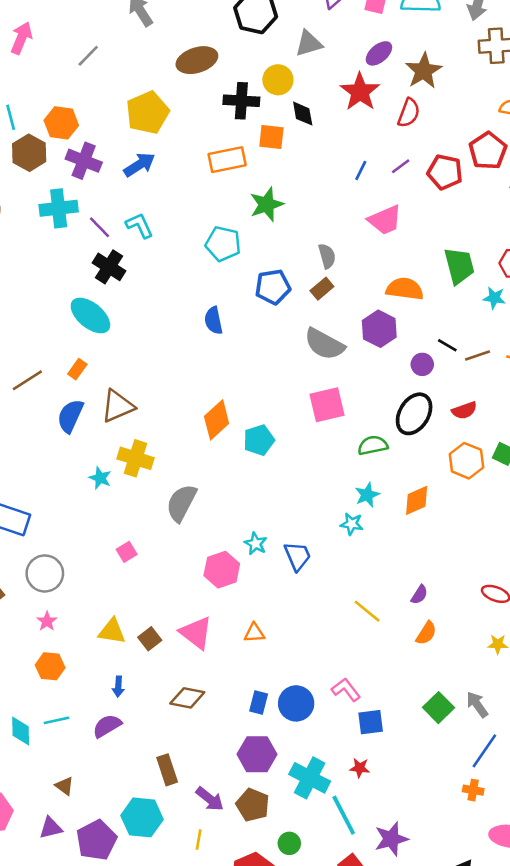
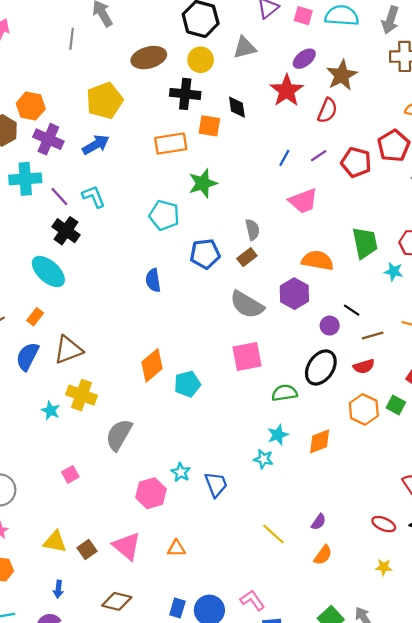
gray line: (88, 56) -> (72, 39), moved, turned -40
yellow circle: (278, 80) -> (201, 60), moved
brown line: (477, 356) -> (373, 335), moved

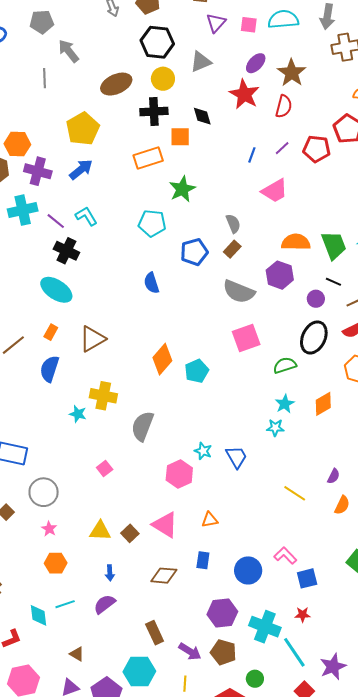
green trapezoid: (365, 243) -> (334, 245), moved
brown triangle: (68, 350) -> (92, 339), moved
blue rectangle: (177, 608) -> (203, 560), moved

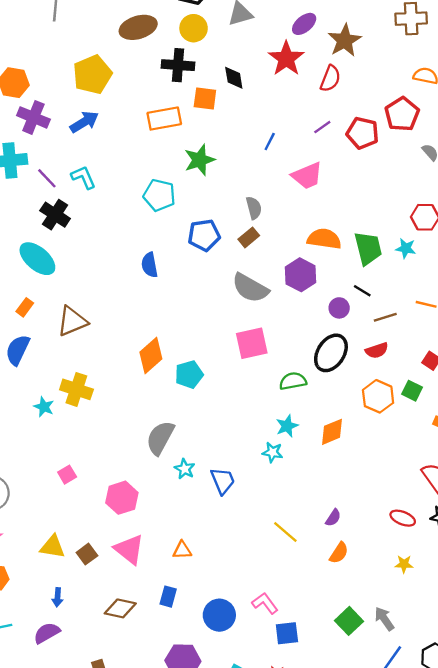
blue line: (252, 155) -> (270, 141), moved
gray semicircle: (142, 426) -> (160, 438), moved
pink hexagon: (179, 474) -> (122, 498), moved

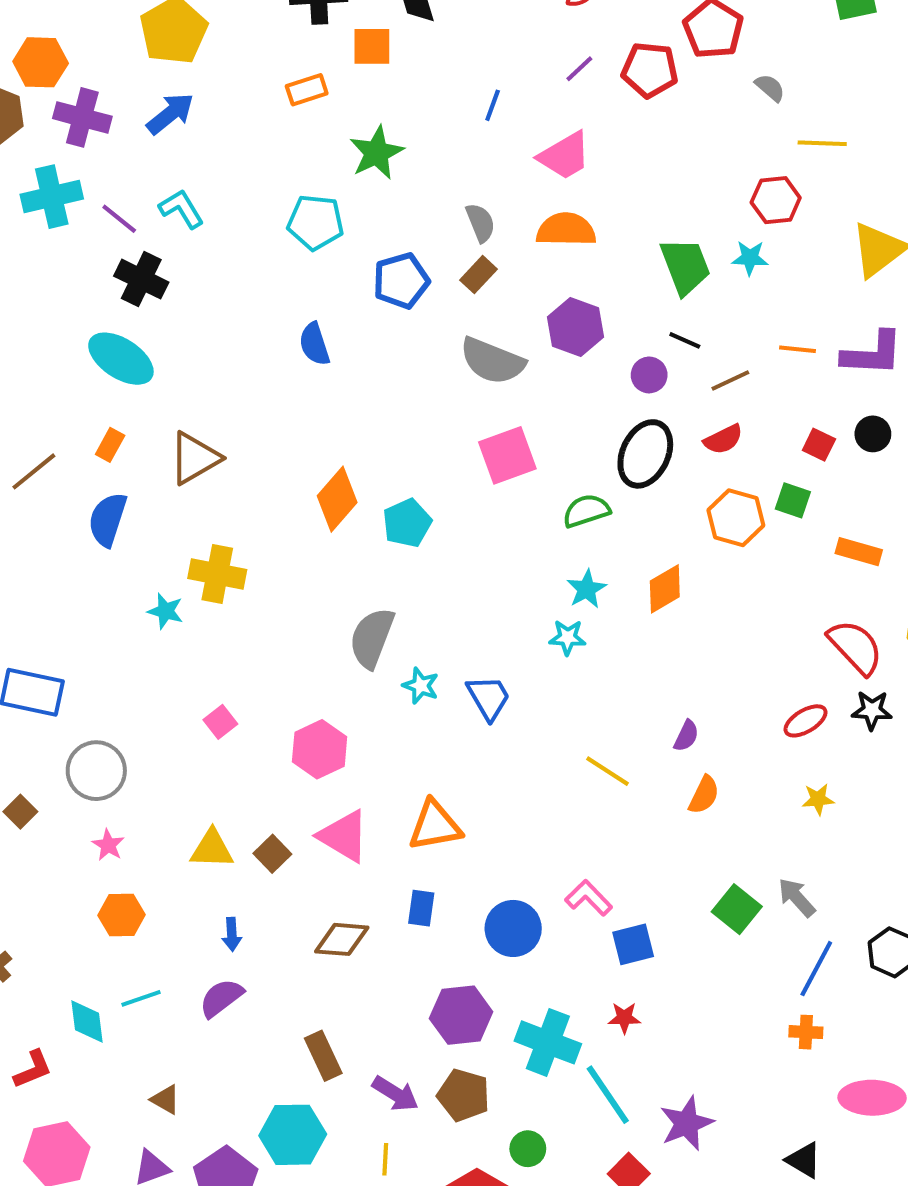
orange rectangle: (164, 118) -> (307, 90), size x0.7
orange semicircle: (324, 239) -> (566, 230), moved
red ellipse: (403, 518) -> (806, 721), turned -45
orange triangle: (182, 550) -> (435, 826), size x1.6

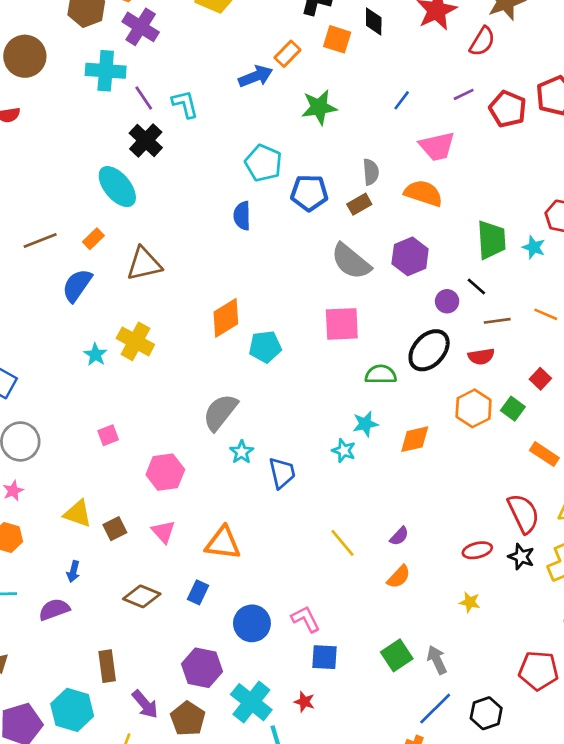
orange rectangle: (307, 90) -> (287, 54), turned -45
blue arrow: (170, 114) -> (256, 76), moved
cyan pentagon: (316, 222) -> (263, 163), moved
pink triangle: (344, 836) -> (163, 532), size x0.7

